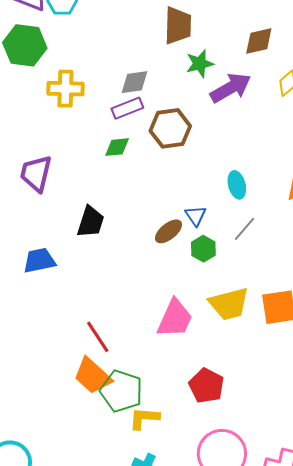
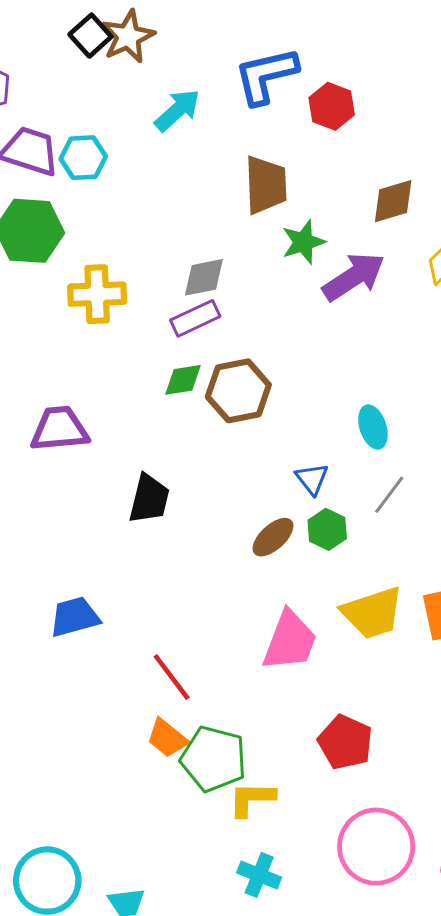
brown hexagon: (170, 128) -> (238, 391), moved
purple trapezoid: (36, 173) -> (59, 429), turned 75
brown ellipse: (169, 231) -> (273, 537), moved
blue trapezoid: (39, 260) -> (75, 617), moved
orange trapezoid: (92, 376) -> (167, 738), size x0.7

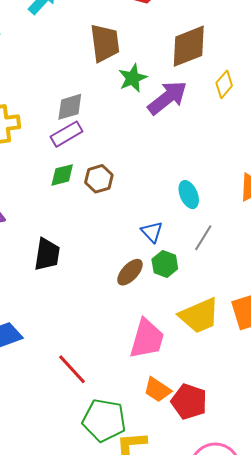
brown diamond: (393, 201) -> (189, 46), size x1.4
brown hexagon: (238, 391) -> (99, 179), size x0.7
orange trapezoid: (167, 738) -> (157, 390), moved

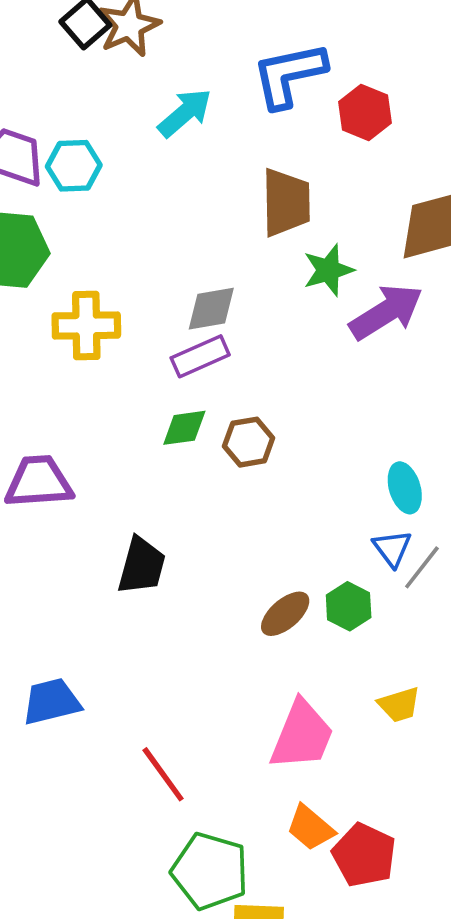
blue triangle: (152, 232) -> (392, 548), moved
yellow trapezoid: (199, 316) -> (399, 705), size x0.6

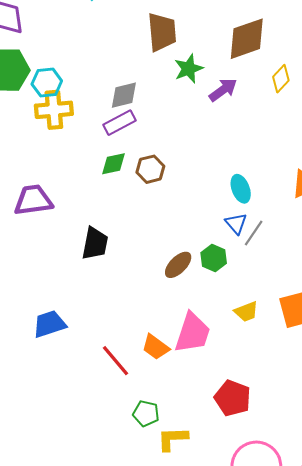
cyan hexagon: (74, 166) -> (47, 83), moved
purple arrow: (386, 312) -> (223, 90), size x0.7
orange trapezoid: (310, 828) -> (156, 347), moved
green pentagon: (210, 871) -> (146, 413), size x0.6

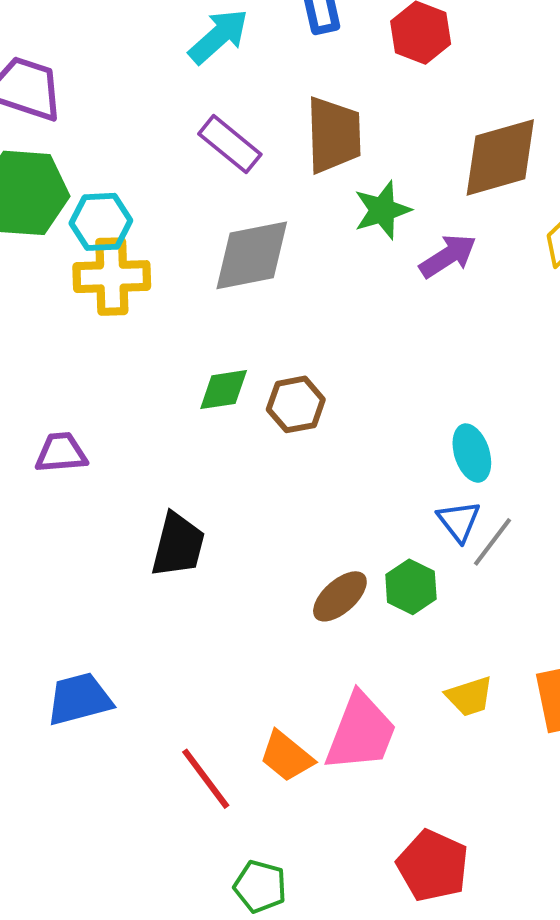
gray diamond: (124, 95) -> (252, 255), size x1.4
purple rectangle: (120, 123) -> (230, 144), moved, turned 64
purple trapezoid: (33, 200) -> (61, 453), size x0.7

